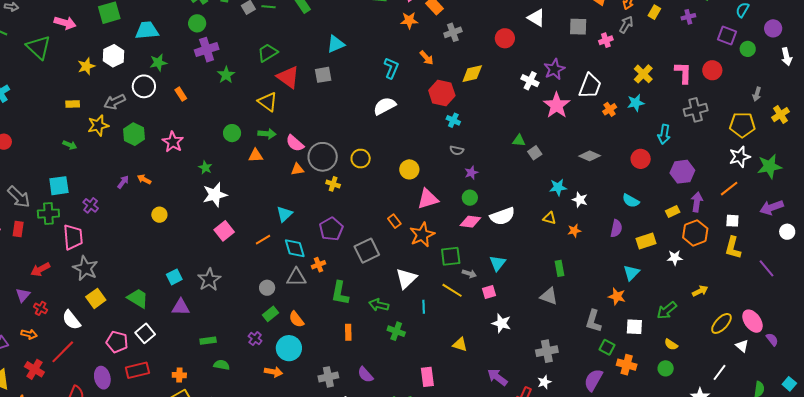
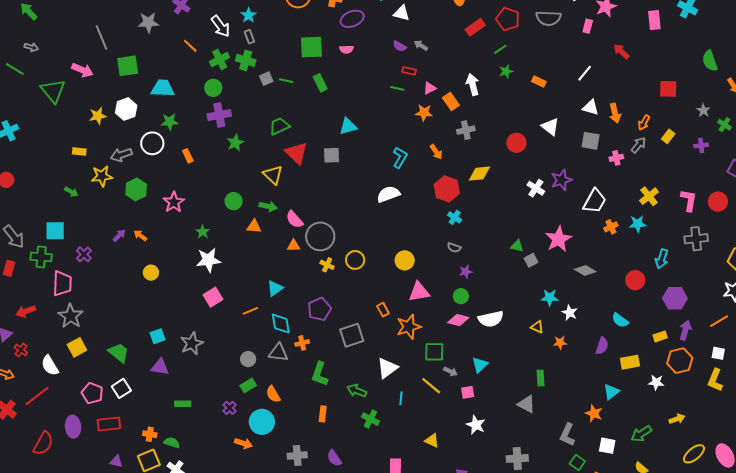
pink star: (557, 105) -> (559, 239), moved
yellow circle: (361, 159) -> (355, 260), moved
green semicircle: (222, 365) -> (172, 443), moved

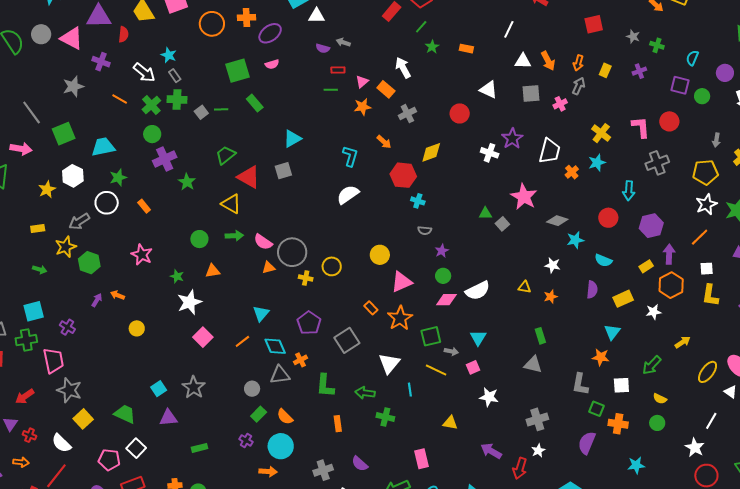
green hexagon: (136, 189) -> (89, 263), moved
orange triangle: (254, 226) -> (213, 271), moved
cyan star: (550, 297) -> (575, 240), moved

